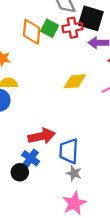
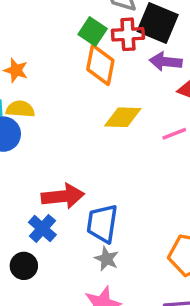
orange diamond: (32, 32) -> (100, 65), moved
black circle: (20, 172) -> (24, 266), moved

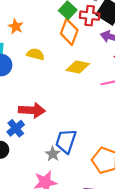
yellow semicircle: (20, 109) -> (35, 54), moved
blue trapezoid: (102, 224) -> (66, 141), moved

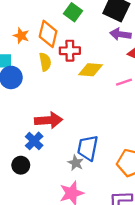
red cross: (90, 16) -> (70, 51), moved
orange diamond: (69, 32) -> (48, 34), moved
yellow semicircle: (35, 54) -> (45, 62), turned 72

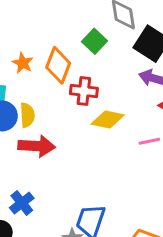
yellow semicircle: (45, 62) -> (27, 115), moved
red arrow: (49, 120) -> (37, 146), moved

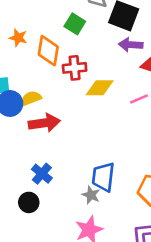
orange star: (23, 63) -> (18, 38), moved
yellow semicircle: (27, 115) -> (31, 98), turned -96

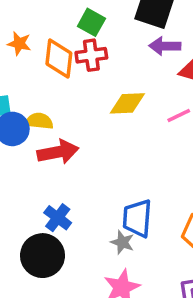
red cross: (75, 68) -> (91, 55), moved
yellow semicircle: (31, 98) -> (39, 121), turned 30
black circle: (29, 202) -> (43, 256), size x1.6

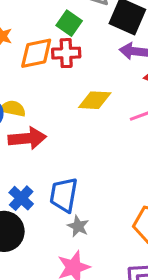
orange diamond: (59, 59) -> (36, 53), turned 66
blue trapezoid: (137, 218) -> (64, 195), moved

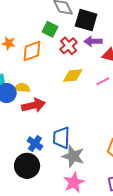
red cross: (66, 53) -> (69, 46), moved, turned -30
gray star: (78, 226) -> (73, 156), size x1.6

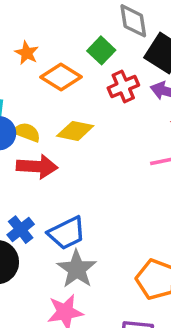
orange diamond: (32, 51) -> (61, 77), turned 35
yellow diamond: (73, 76) -> (75, 131), moved
blue trapezoid: (61, 138) -> (67, 233), turned -135

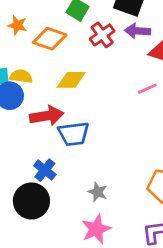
yellow semicircle: (27, 132) -> (21, 76), moved
blue trapezoid: (67, 233) -> (74, 134), moved, turned 32
gray star: (77, 269) -> (98, 192), size x0.6

